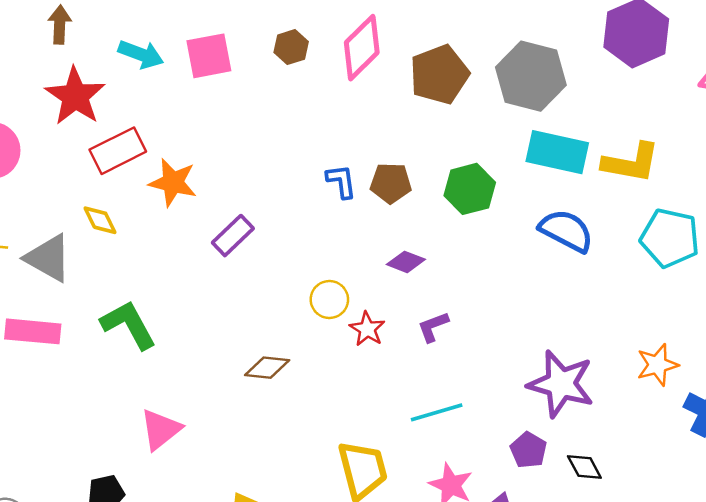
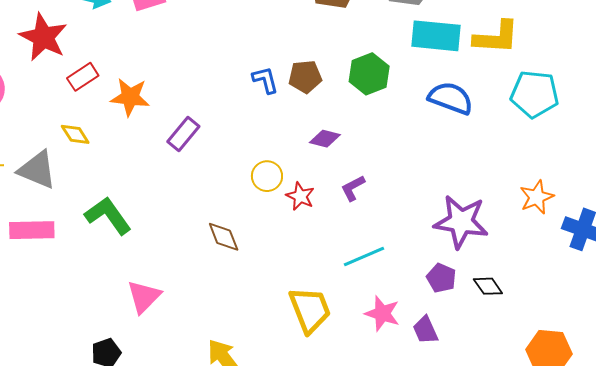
red rectangle: (118, 151) -> (83, 77), size x0.7
brown diamond: (267, 368) -> (224, 237), turned 69

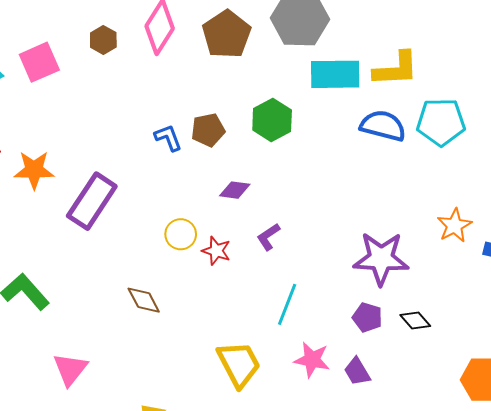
blue semicircle: (451, 98) -> (383, 126), moved
purple rectangle: (183, 134) -> (92, 201), size x1.6
cyan line: (364, 256) -> (287, 304), turned -39

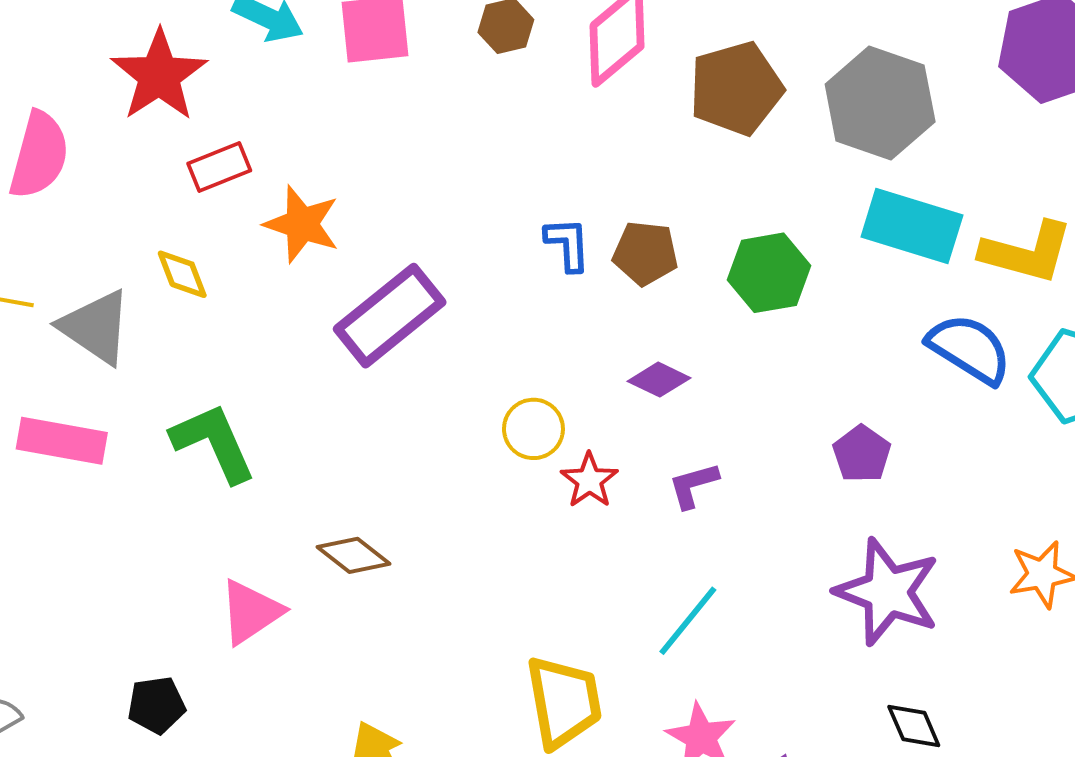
brown diamond: (144, 300) -> (354, 555), moved, turned -42
purple pentagon: (367, 317) -> (862, 454), moved

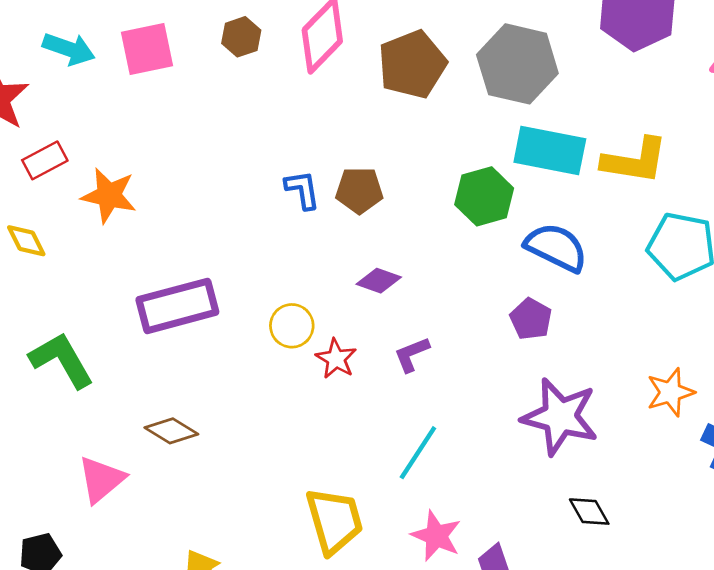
green hexagon: (769, 273) -> (484, 196), moved
purple rectangle: (390, 316) -> (177, 306), moved, turned 30
blue semicircle: (970, 349) -> (556, 247), moved

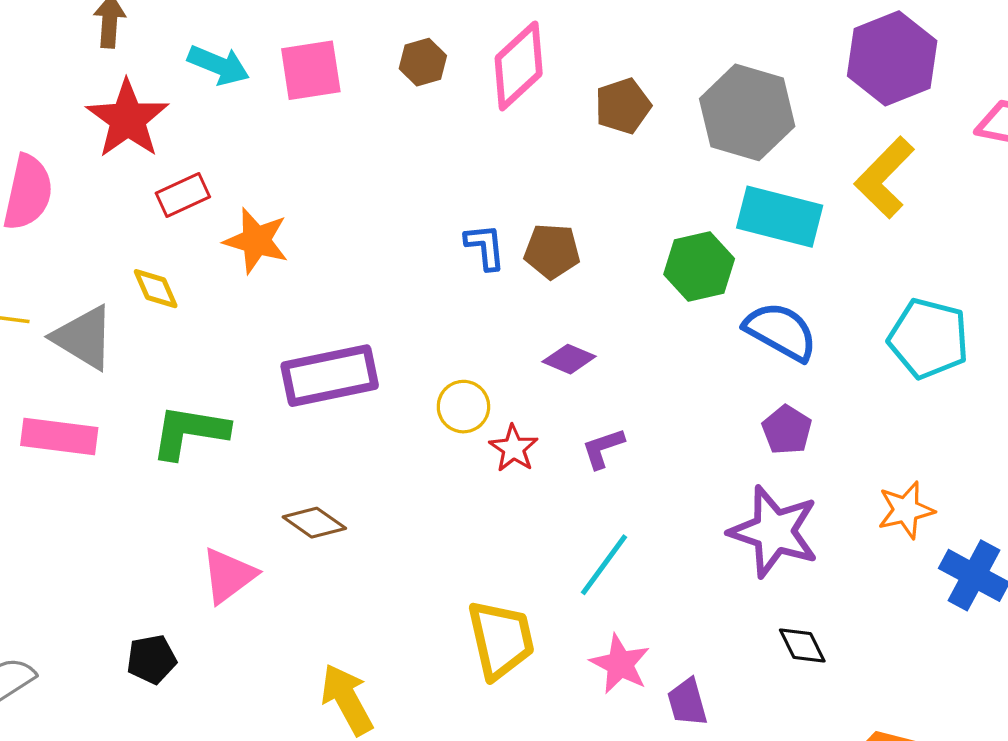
brown pentagon: (412, 64) -> (623, 106), size x0.7
yellow L-shape: (635, 161) -> (884, 177), moved, turned 122
purple pentagon: (531, 319) -> (787, 430), moved
green L-shape: (62, 360) -> (190, 432), turned -54

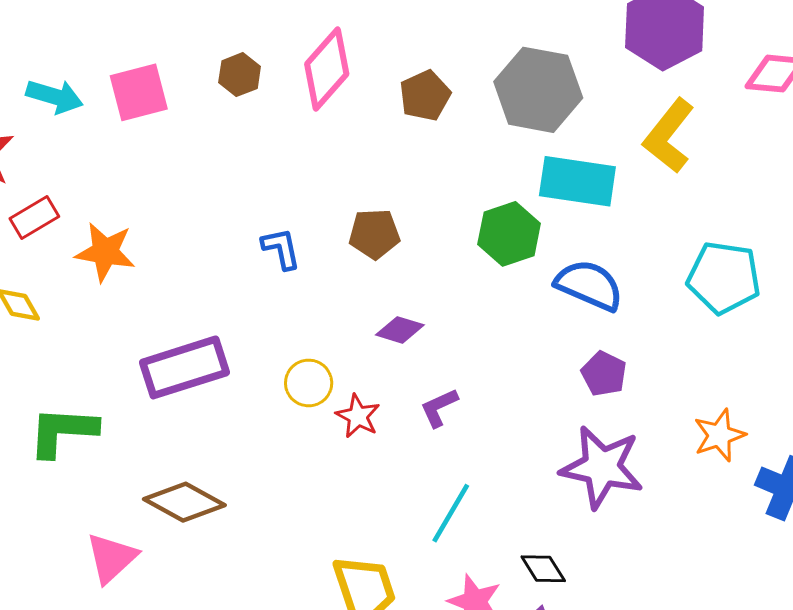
blue L-shape: (485, 247) -> (281, 249), moved
brown diamond: (314, 523) -> (184, 502), size x1.4
black diamond: (802, 645) -> (543, 569), moved

